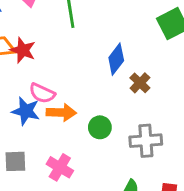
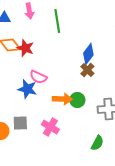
brown cross: (140, 83) -> (87, 70), moved
orange arrow: (61, 113) -> (62, 99), moved

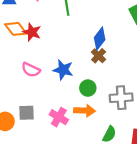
pink semicircle: (38, 77) -> (31, 70), moved
blue star: (27, 89) -> (63, 70), moved
orange arrow: (62, 99) -> (85, 111), moved

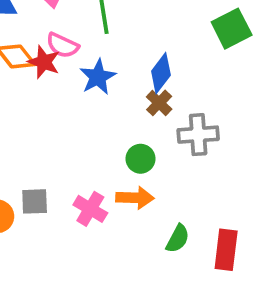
pink semicircle: (31, 70) -> (62, 45), moved
blue star: (63, 70) -> (98, 77), moved, turned 30
gray cross: (121, 98) -> (198, 135), moved

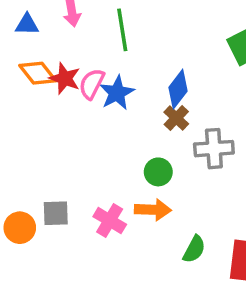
pink semicircle: (62, 45) -> (92, 84), moved, turned 92

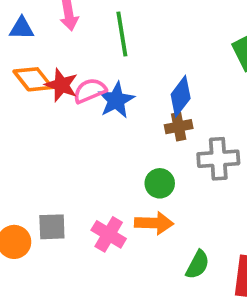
pink semicircle: (92, 84) -> (90, 91), turned 40
brown cross: (176, 118) -> (179, 127), turned 35

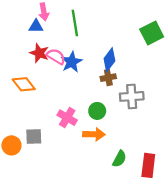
blue triangle: (22, 28) -> (36, 26), moved
orange diamond: (33, 79) -> (24, 84), moved
pink semicircle: (90, 91) -> (56, 56), turned 54
pink cross: (109, 234) -> (67, 118), moved

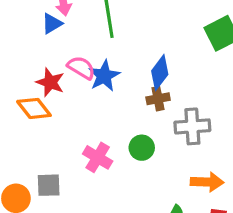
blue triangle: (36, 26) -> (52, 24), turned -32
red star: (39, 53) -> (50, 82), moved
orange arrow: (94, 134) -> (207, 182), moved

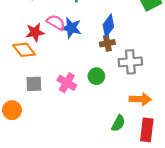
blue star: (104, 76) -> (71, 28), turned -30
red star: (50, 82) -> (35, 32), turned -30
gray square: (49, 185) -> (34, 84), moved

